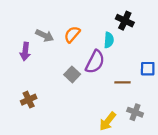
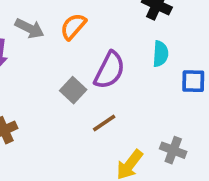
cyan semicircle: (109, 40) -> (160, 54), moved
brown line: (123, 82) -> (104, 123), moved, turned -35

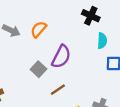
cyan semicircle: (160, 54) -> (102, 41), moved

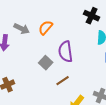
purple semicircle: (61, 57) -> (66, 52), turned 145

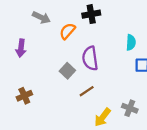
black cross: (92, 16) -> (91, 14), moved, turned -35
gray arrow: (22, 29) -> (41, 18), moved

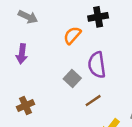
gray arrow: (41, 18) -> (28, 17), moved

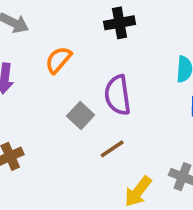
orange semicircle: (72, 35) -> (58, 60), moved

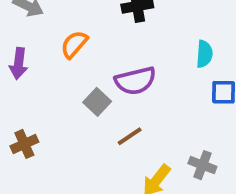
purple semicircle: (118, 95) -> (135, 81), turned -96

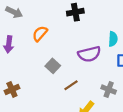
purple semicircle: (135, 81) -> (89, 54), moved
gray cross: (202, 165) -> (109, 90), moved

